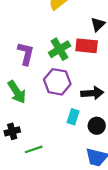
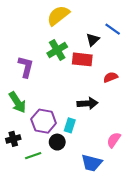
green cross: (60, 49) -> (57, 50), moved
purple hexagon: (57, 82) -> (44, 121), moved
black circle: (97, 126) -> (57, 142), moved

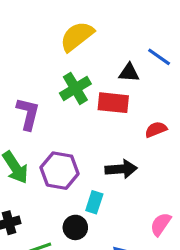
black triangle: (93, 40) -> (129, 73), turned 48
purple hexagon: (44, 121) -> (60, 171), moved

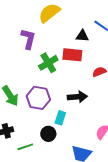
green cross: (75, 88) -> (48, 63), moved
purple L-shape: (28, 114) -> (28, 39), moved

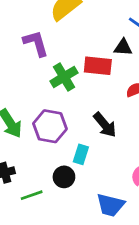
black triangle: (82, 36) -> (123, 47), moved
purple L-shape: (28, 39) -> (36, 43), turned -30
black arrow: (77, 97) -> (105, 125), turned 54

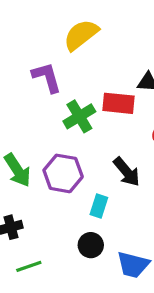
black circle: (64, 177) -> (91, 245), moved
green line: (32, 195) -> (29, 266), moved

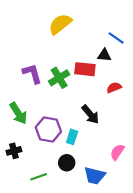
purple L-shape: (47, 77) -> (32, 73), moved
purple hexagon: (63, 173) -> (48, 129), moved
green line: (29, 266) -> (39, 177), moved

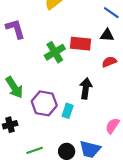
black triangle: (104, 55) -> (107, 35), moved
purple L-shape: (32, 73) -> (15, 29), moved
black arrow: (90, 114) -> (86, 88), turned -132
black circle: (67, 163) -> (67, 151), moved

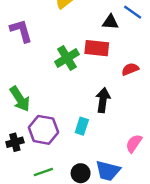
black triangle: (107, 35) -> (110, 22), moved
purple hexagon: (44, 103) -> (43, 130), moved

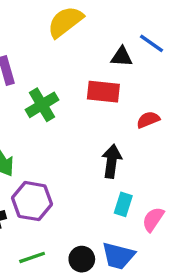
green cross: (67, 58) -> (42, 105), moved
cyan rectangle: (82, 126) -> (123, 204), moved

